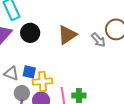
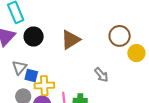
gray arrow: (98, 40) -> (101, 75), moved
gray triangle: (11, 73) -> (19, 67), moved, turned 49

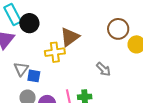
black circle: (34, 37) -> (29, 23), moved
yellow cross: (44, 86) -> (55, 52), moved

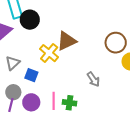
yellow cross: (55, 52) -> (49, 53), turned 36
blue square: (34, 76) -> (31, 75), moved

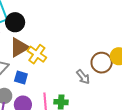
brown triangle: (67, 41) -> (19, 47), moved
brown circle: (116, 43) -> (102, 63), moved

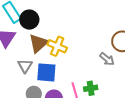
blue square: (21, 77) -> (46, 72), size x1.5

